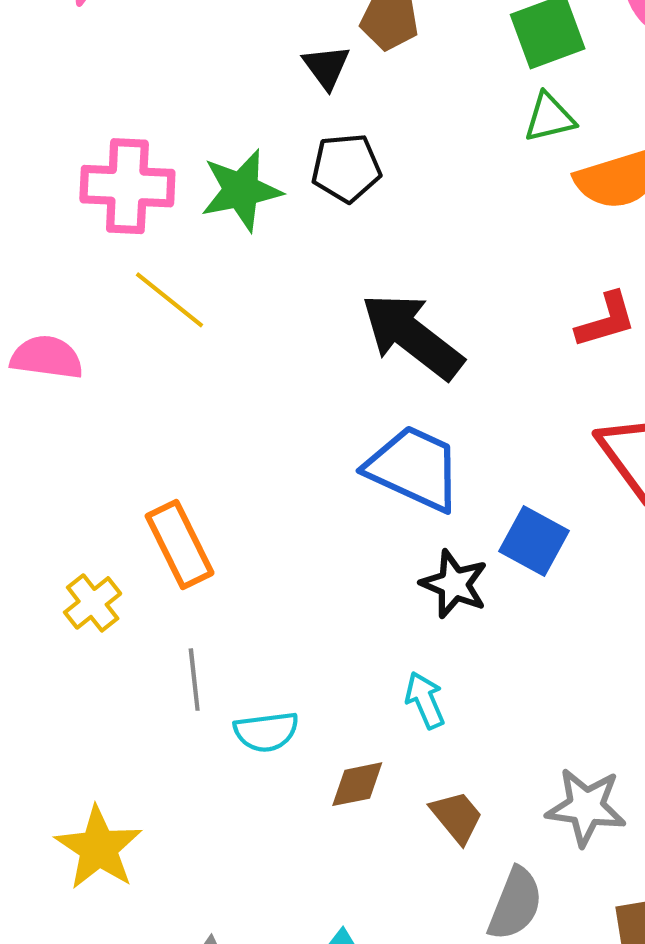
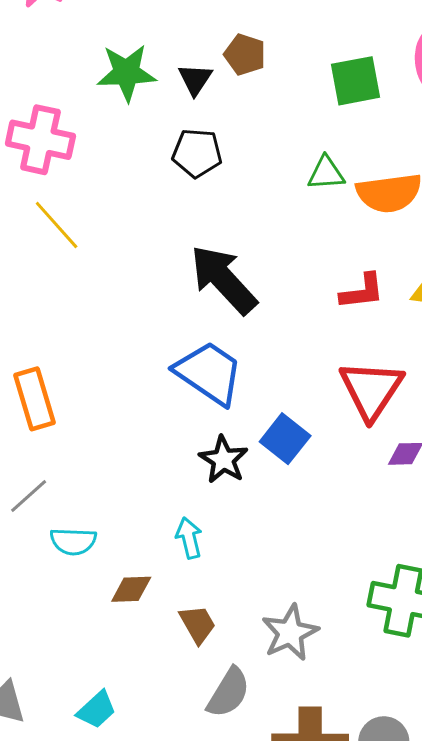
green triangle: (549, 118) -> (326, 173), moved
green star: (241, 190) -> (127, 73), moved
gray line: (194, 680) -> (29, 496), turned 45
gray star: (586, 807) -> (290, 633), turned 30

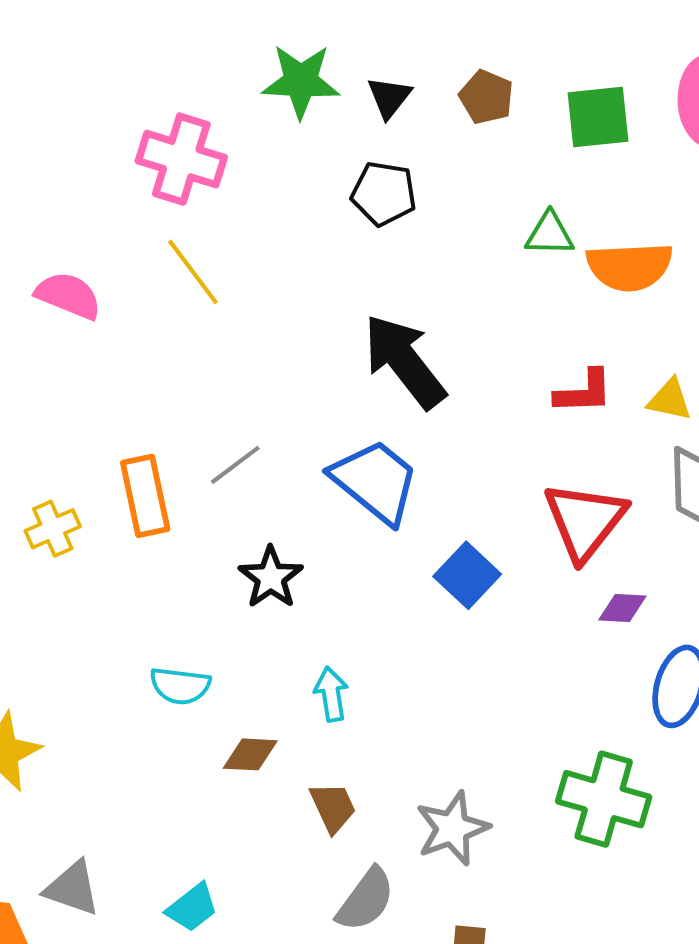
brown pentagon: (245, 55) -> (486, 97), moved
black star: (223, 460) -> (271, 577), moved
gray line: (29, 496) -> (235, 465), moved

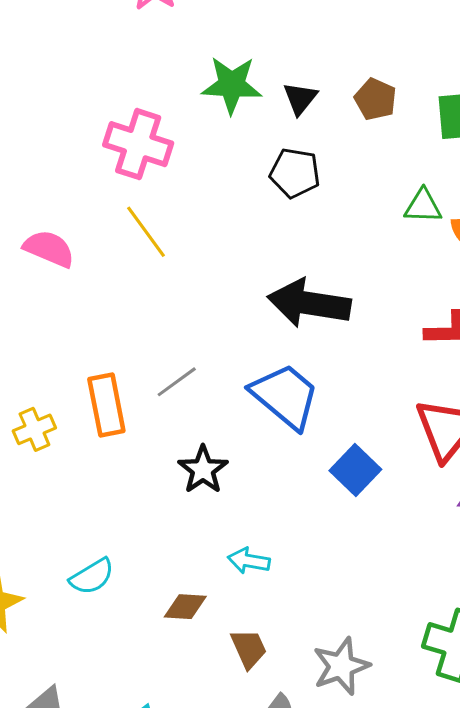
black arrow: (404, 361) -> (309, 303), turned -44
cyan semicircle: (180, 686) -> (92, 576), moved, turned -39
cyan arrow: (331, 694) -> (249, 561), turned -72

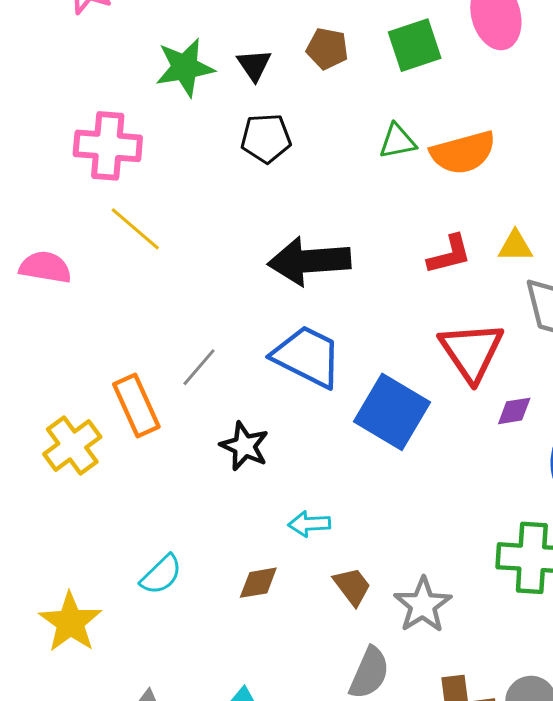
yellow cross: (34, 429) -> (72, 445), size x1.4
blue square: (355, 470) -> (392, 412), size x1.5
brown trapezoid: (249, 649) -> (352, 586), moved

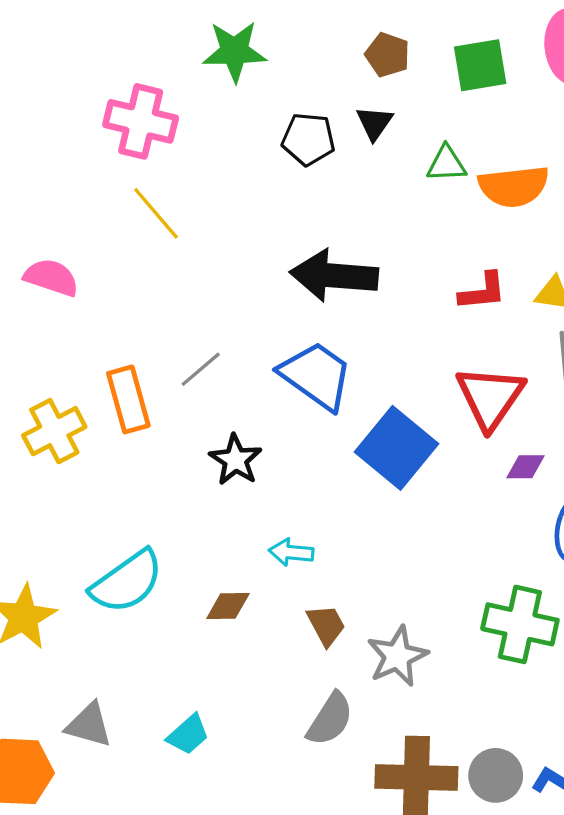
black triangle: (254, 65) -> (374, 123), moved
pink semicircle: (45, 267) -> (51, 277), moved
cyan semicircle: (161, 575) -> (127, 582), size x1.6

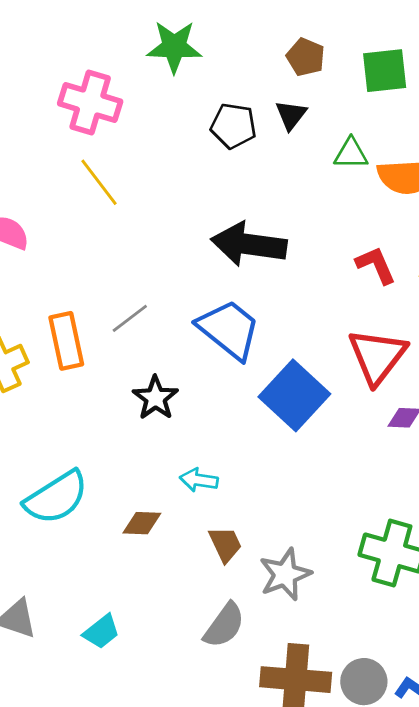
red L-shape: (483, 292) -> (376, 265), turned -111

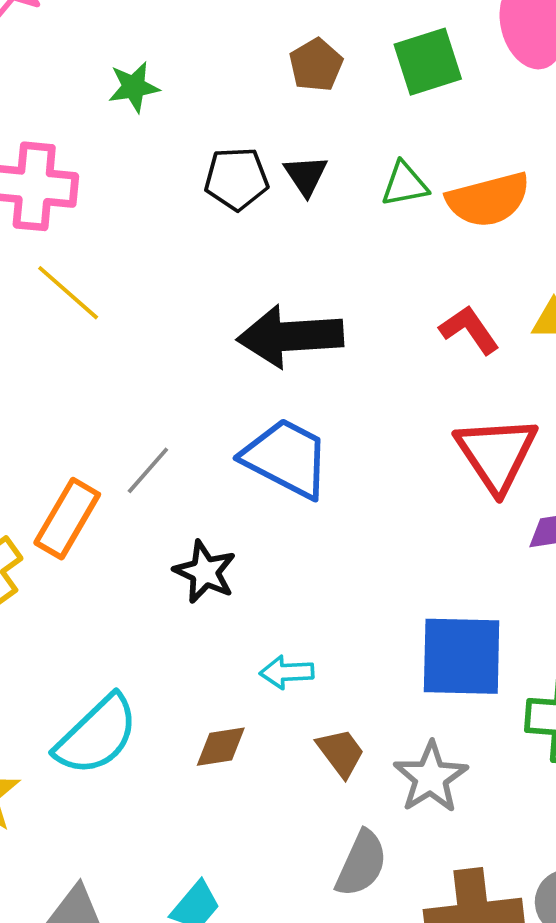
green star: (174, 47) -> (134, 87), size x0.7
brown pentagon: (306, 57) -> (316, 65), turned 30
black triangle: (291, 115) -> (306, 175), moved
orange rectangle: (66, 341) -> (67, 519), turned 54
blue square: (294, 395) -> (462, 656), moved, turned -30

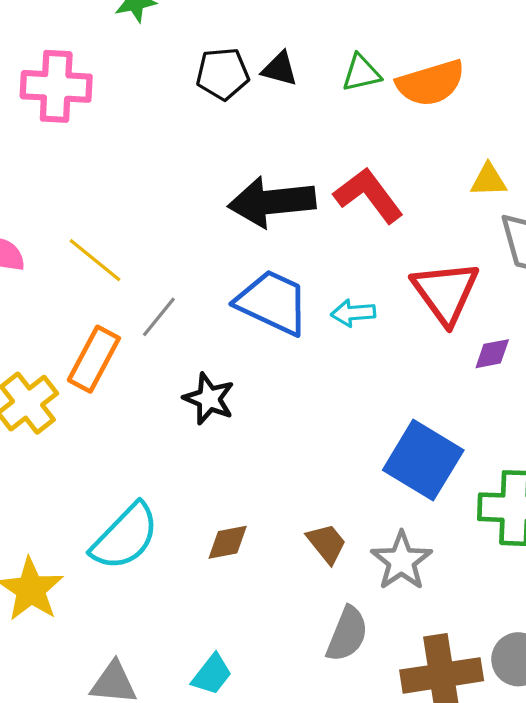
black triangle: (306, 175) -> (280, 69), turned -39
yellow line: (68, 293) -> (95, 260), moved
red L-shape: (469, 330) -> (369, 195), moved, size x1.4
blue square: (462, 656) -> (423, 460), turned 32
cyan arrow: (287, 672) -> (353, 313), moved

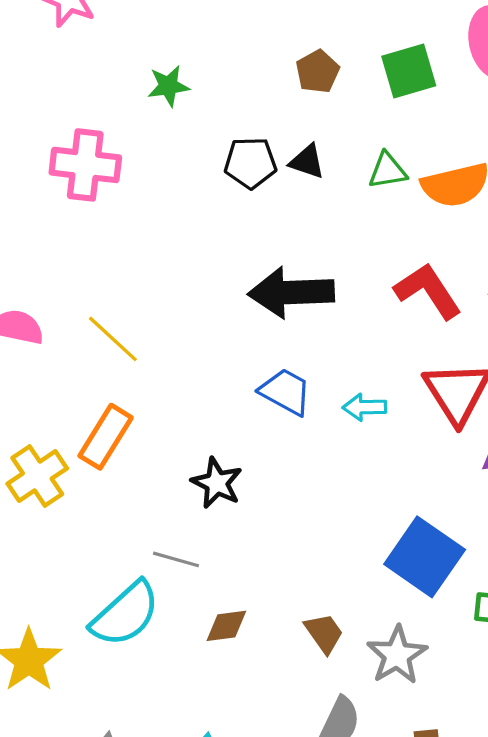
red L-shape: (369, 195) -> (428, 291), moved
blue trapezoid: (272, 302) -> (286, 392), size x0.7
gray line: (159, 317) -> (176, 559), moved, turned 63

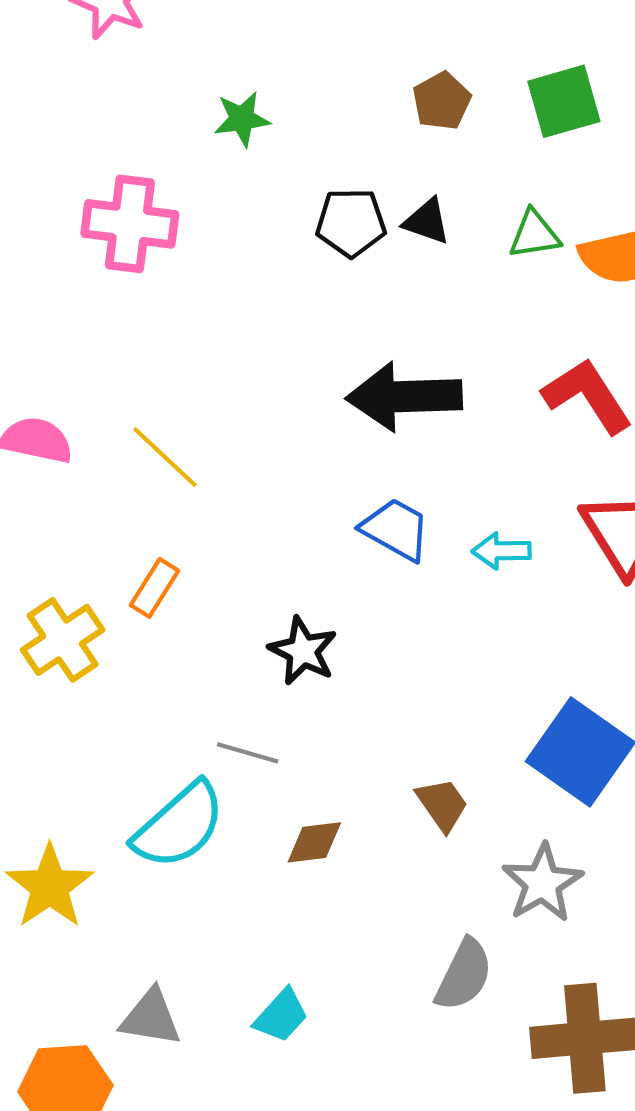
orange rectangle: (106, 437) -> (154, 588), size x0.7
brown trapezoid: (324, 633) -> (442, 805), moved

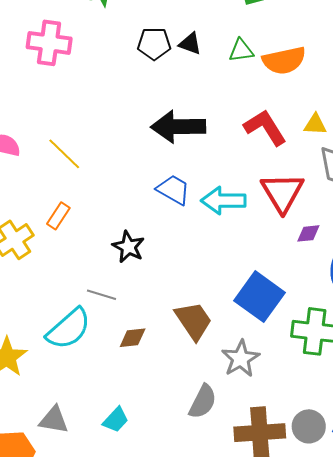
cyan arrow: (501, 551) -> (223, 201), size x1.6
brown trapezoid: (442, 805) -> (194, 321), size x1.5

